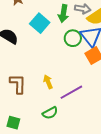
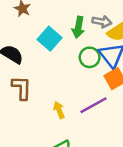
brown L-shape: (18, 84) -> (22, 88), moved
purple line: (71, 92) -> (93, 105), moved

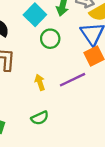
green circle: (90, 57) -> (50, 39), moved

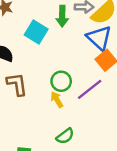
green circle: (50, 39) -> (61, 81), moved

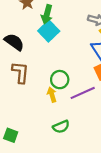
green arrow: (62, 16) -> (47, 14), moved
green semicircle: (65, 136) -> (61, 127), moved

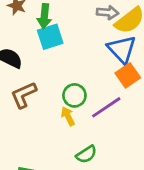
cyan square: (49, 31) -> (50, 37), turned 36
brown L-shape: (20, 72) -> (24, 95), turned -110

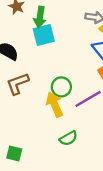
yellow arrow: (68, 116) -> (55, 104), size x1.5

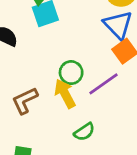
brown L-shape: (18, 84) -> (25, 101), moved

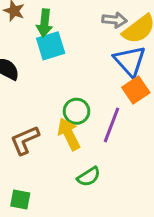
purple line: (103, 84) -> (111, 125), turned -36

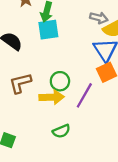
yellow arrow: (69, 134) -> (52, 97), turned 105
brown L-shape: (25, 140) -> (20, 83), moved

